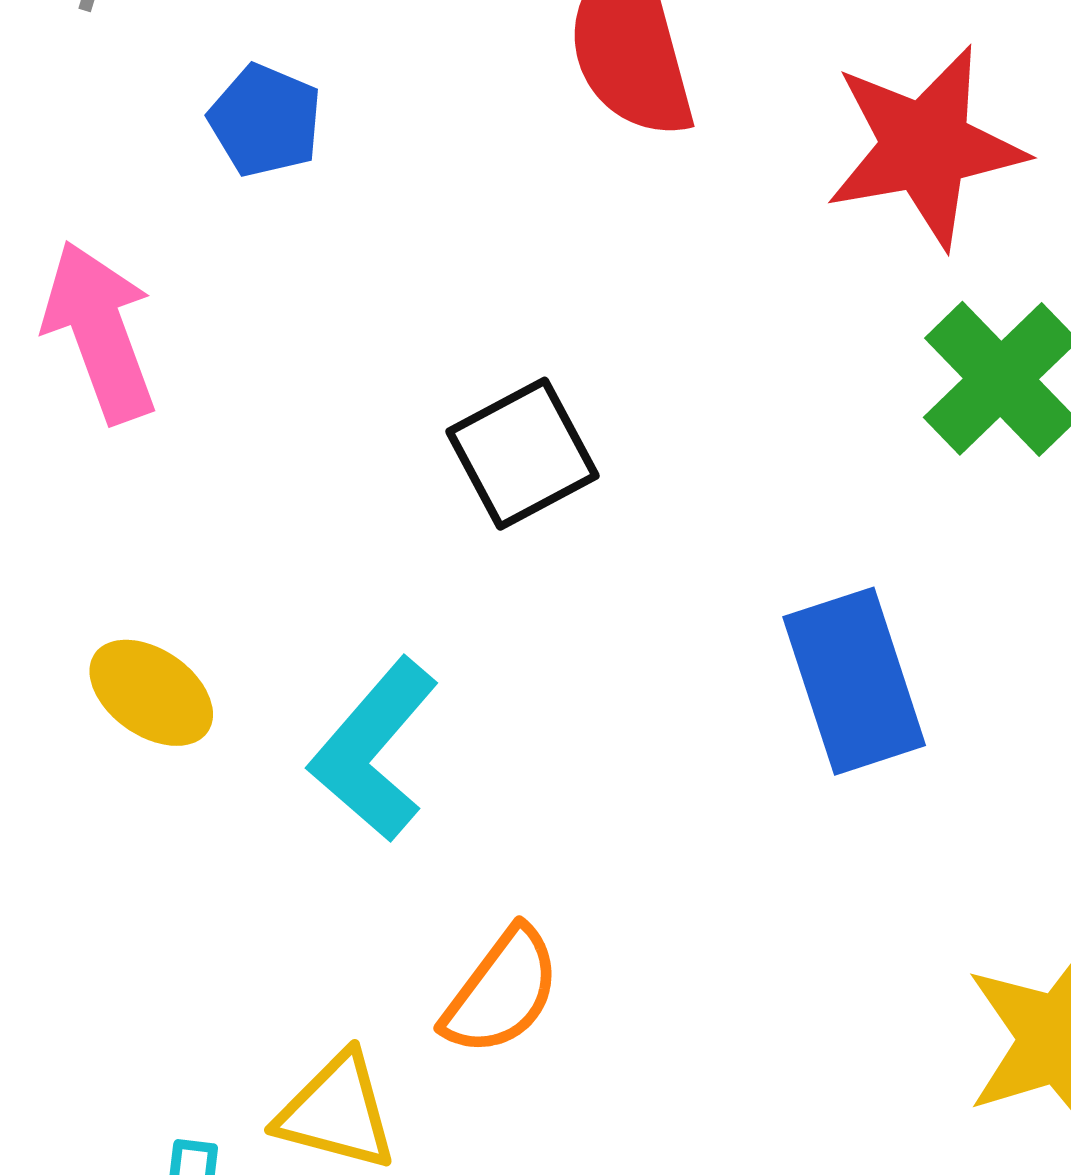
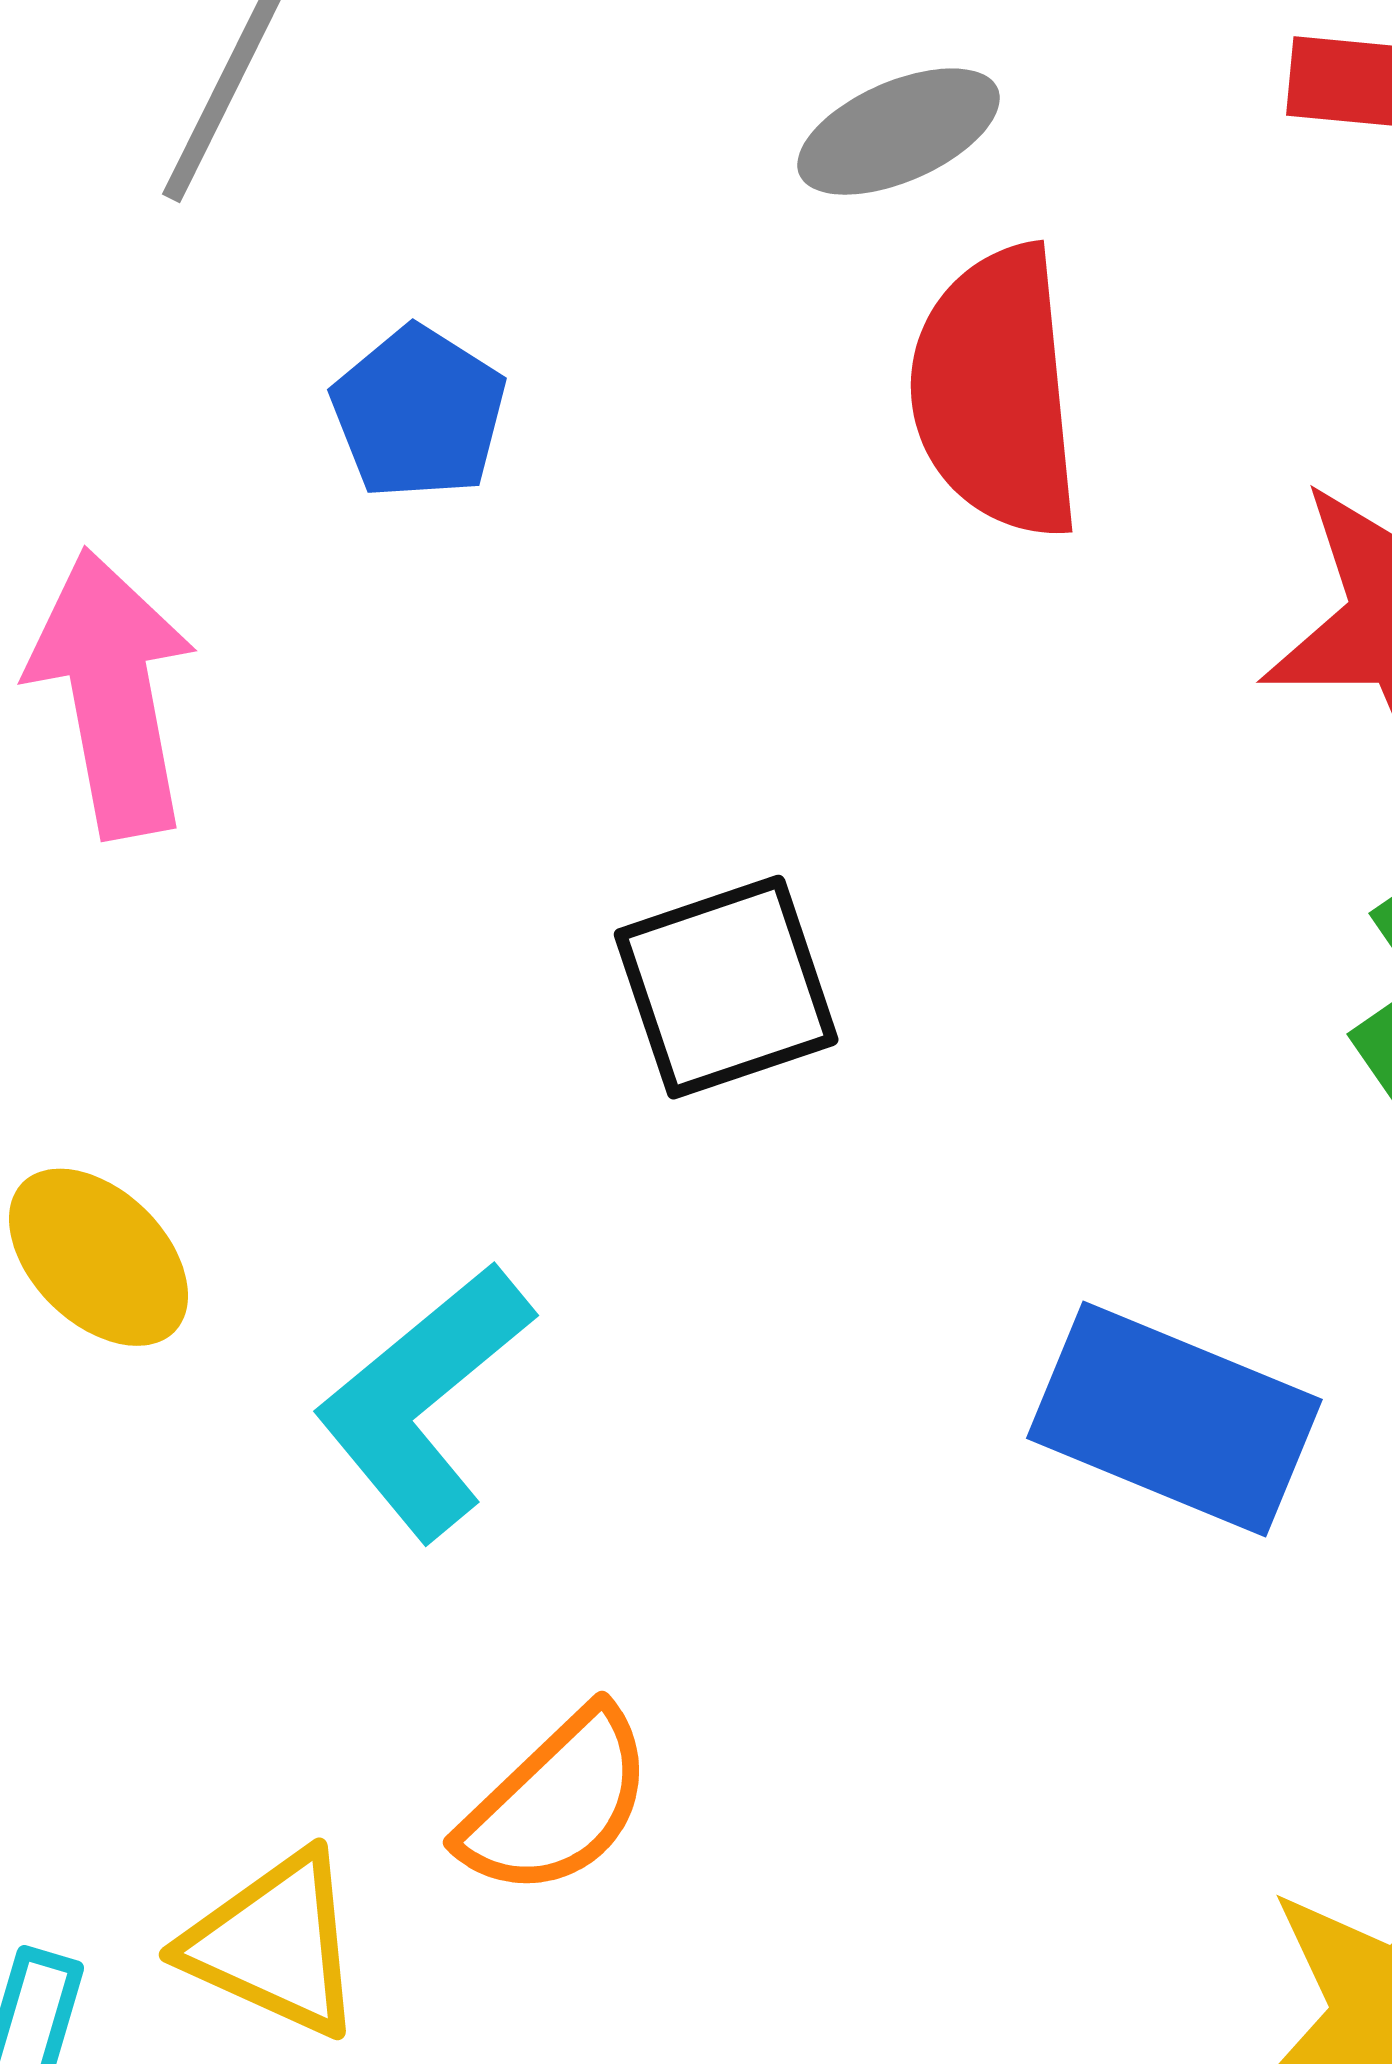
blue rectangle: (854, 681) -> (1174, 1419), turned -59

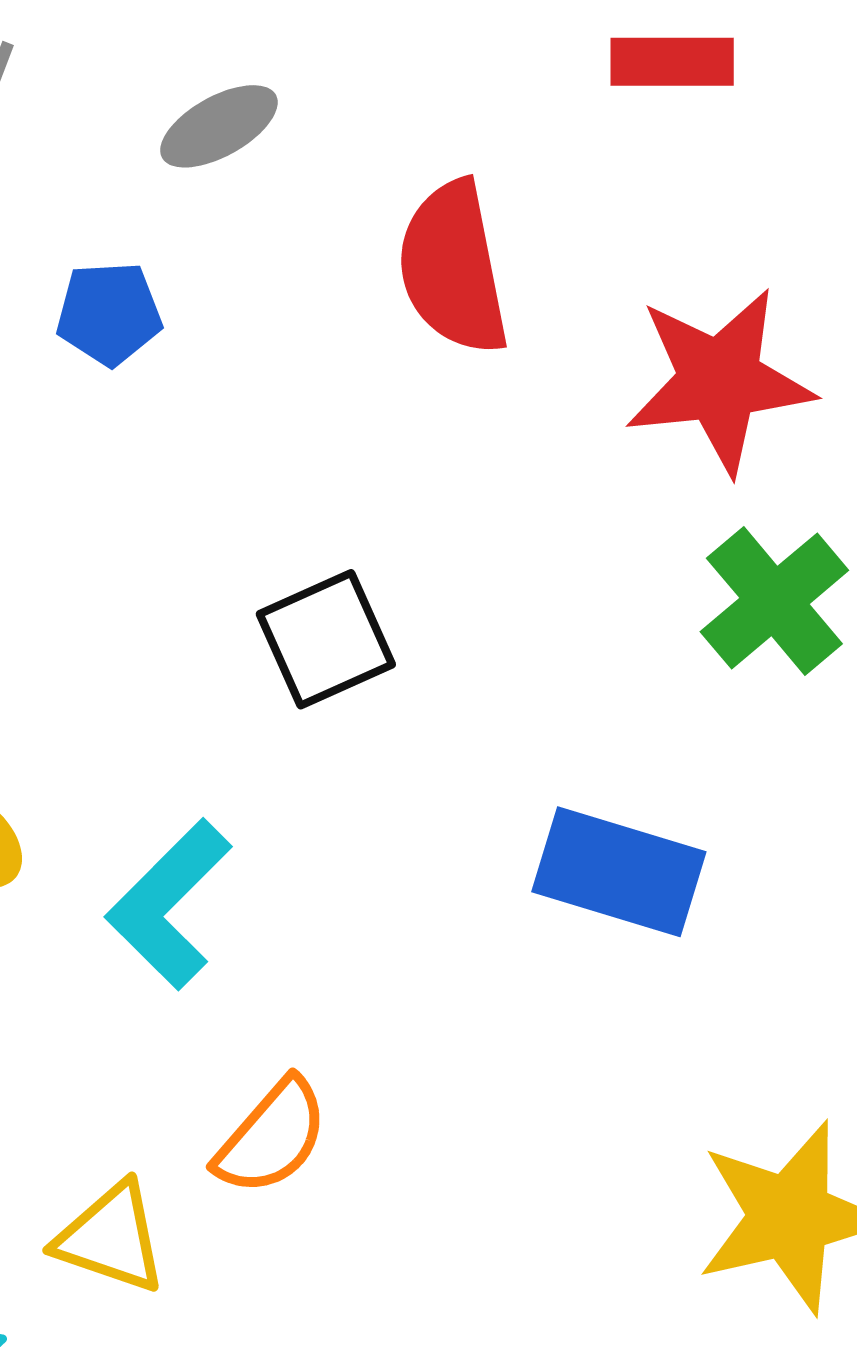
gray ellipse: (899, 132) -> (219, 126), moved
blue pentagon: (419, 413) -> (109, 314), turned -30

